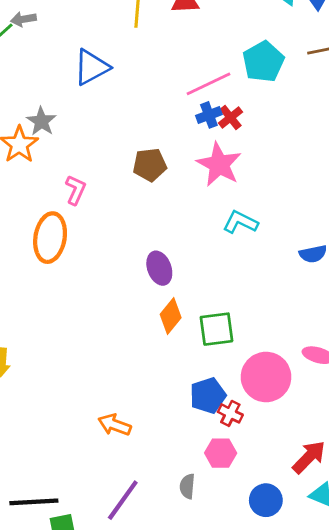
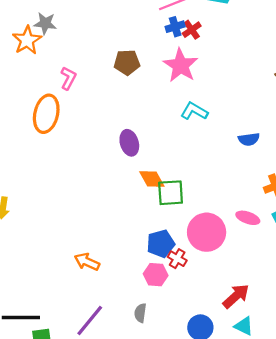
gray star: (41, 121) -> (45, 23), turned -30
orange diamond: (171, 316) -> (152, 179), moved, turned -72
pink hexagon: (221, 453) -> (156, 275), moved

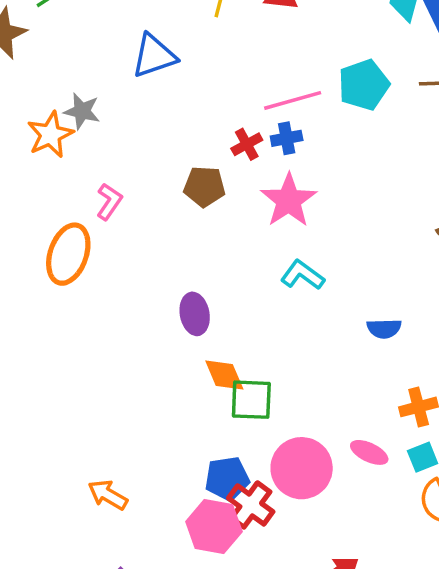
red cross: (192, 30) -> (247, 144), moved
red cross: (177, 259) -> (251, 505), size x1.5
pink hexagon: (156, 275) -> (214, 527), size x1.4

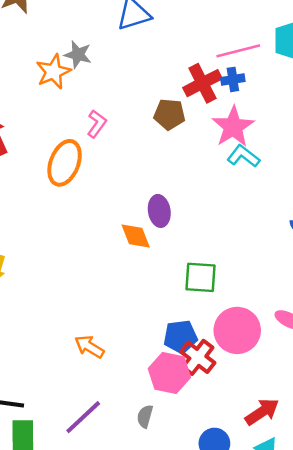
red cross: (247, 144) -> (202, 83), size x1.6
cyan L-shape: (302, 275) -> (243, 156), moved
orange diamond: (224, 375) -> (136, 236), moved

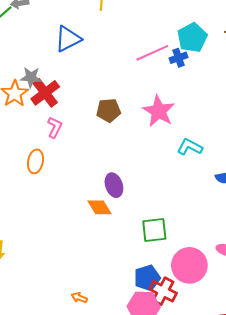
blue cross: (233, 79) -> (178, 58), moved
red cross: (202, 83) -> (45, 93), moved
cyan L-shape: (243, 156) -> (190, 147), moved
orange ellipse: (65, 163) -> (35, 161), size x0.7
orange arrow: (89, 347) -> (79, 298), size x0.7

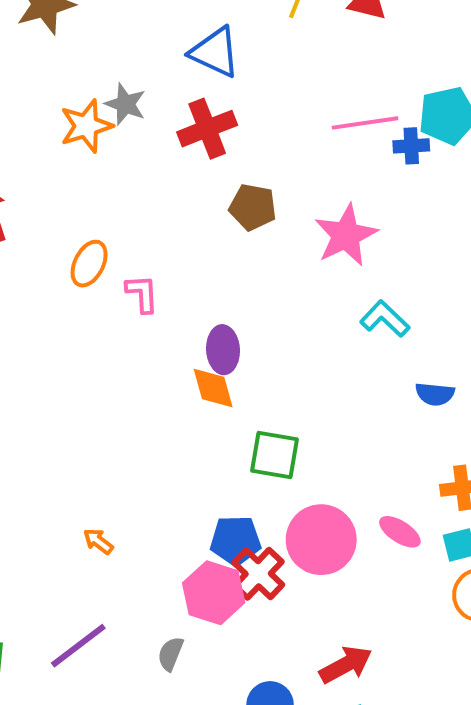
blue triangle: (68, 39) -> (215, 52), turned 36
red cross: (45, 93) -> (207, 129), moved
pink L-shape: (55, 127) -> (142, 294), moved, turned -45
orange diamond: (99, 207) -> (213, 388), moved

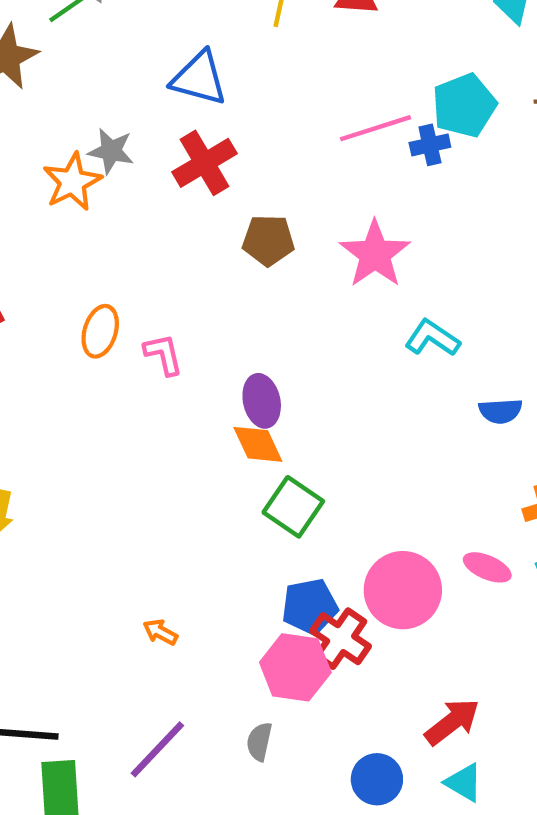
green square: (274, 455) -> (293, 507), moved, turned 34

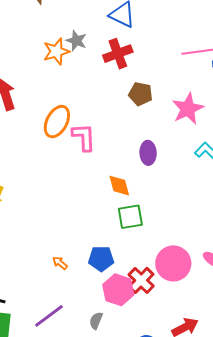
orange ellipse: (100, 331) -> (57, 122), size x1.4
pink L-shape: (163, 354) -> (84, 137), size x1.4
purple ellipse: (262, 401) -> (148, 153), moved
green square: (293, 507) -> (130, 217), turned 36
blue pentagon: (310, 606) -> (101, 259), moved

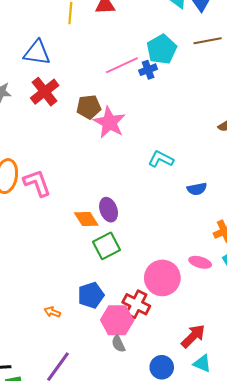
brown pentagon: (141, 94) -> (89, 107), moved
pink star: (188, 109) -> (109, 122), moved
purple ellipse: (148, 153) -> (109, 210), moved
gray semicircle: (96, 321) -> (118, 344), moved, turned -30

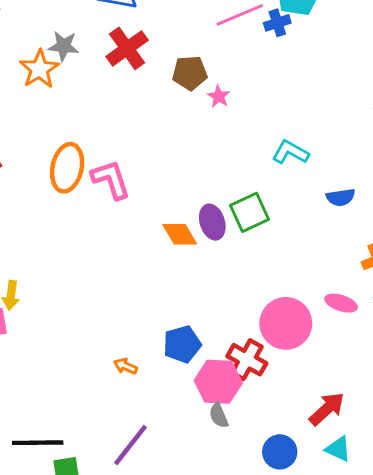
pink star: (109, 122) -> (219, 96), size x0.5
green square: (107, 246) -> (250, 212), moved

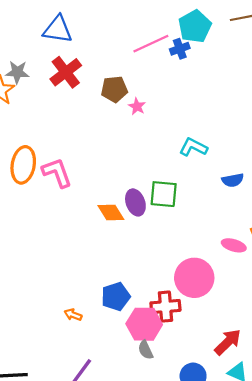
green square: (250, 212) -> (164, 194), turned 32
pink ellipse: (341, 303) -> (234, 245), moved
red cross: (247, 360) -> (165, 307), turned -32

